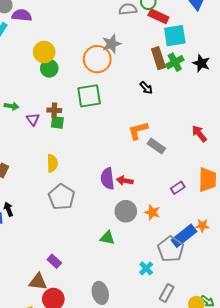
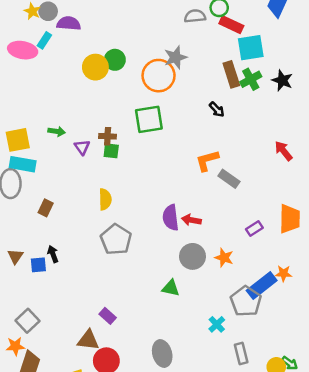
green circle: (49, 68) -> (115, 60), moved
red arrow: (199, 134) -> (284, 151), moved
gray rectangle: (167, 293) -> (241, 354), turned -42

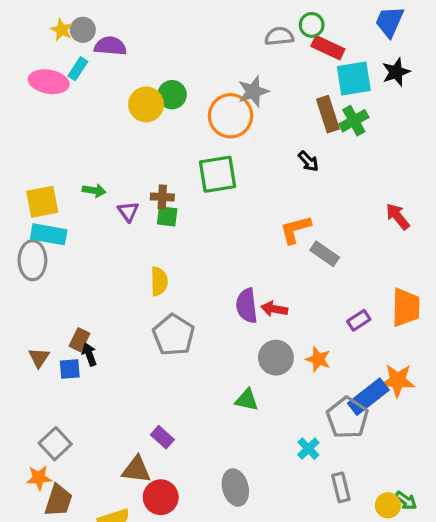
black star: (282, 80) -> (396, 72), moved, turned 30
brown rectangle: (46, 208) -> (80, 340), moved
orange star: (284, 273) -> (398, 380), size x1.5

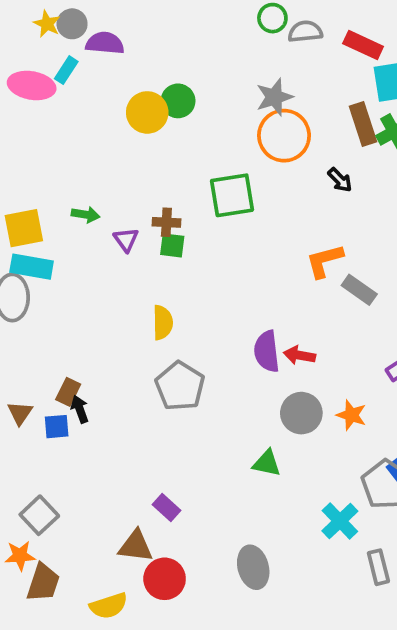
green circle: (312, 25) -> (272, 18), moved
orange circle: (230, 116) -> (284, 136), moved
cyan cross: (308, 449) -> (340, 521), size x1.4

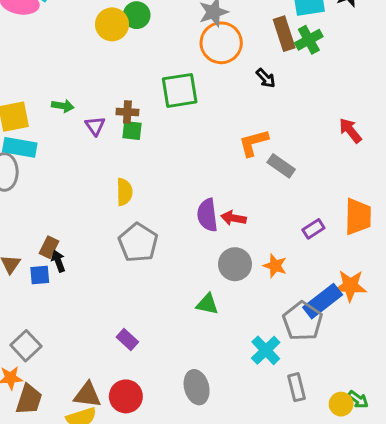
brown triangle: (136, 546) -> (87, 395), moved

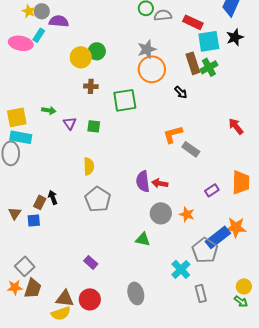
brown cross: (127, 112) -> (91, 86), moved
black arrow: (58, 261) -> (53, 197), moved
brown trapezoid: (29, 399) -> (33, 288), moved
yellow circle: (341, 404) -> (244, 286), moved

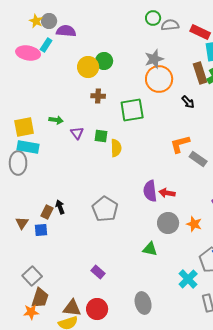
yellow semicircle: (89, 166) -> (116, 148), moved
orange star: (15, 287) -> (31, 312), moved

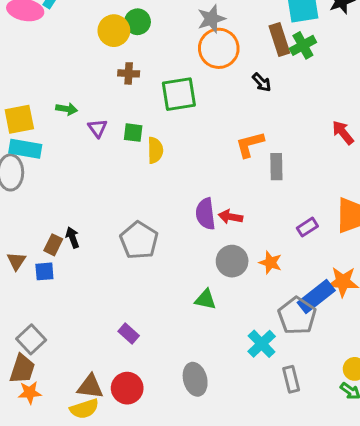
gray rectangle: (198, 159) -> (276, 167), turned 54
brown trapezoid: (40, 298) -> (22, 369), moved

